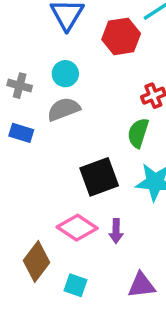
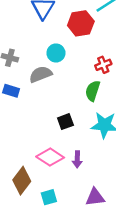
cyan circle: (65, 74) -> (56, 53), moved
black square: (99, 177) -> (65, 122), size x0.6
cyan square: (75, 285) -> (49, 197), turned -35

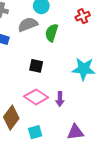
green semicircle: (93, 91) -> (52, 33), moved
black square: (65, 122) -> (36, 66), moved, turned 32

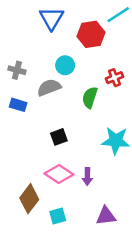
green semicircle: (52, 33) -> (90, 97), moved
black square: (36, 66) -> (59, 137), turned -32

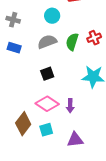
red cross: (115, 78) -> (94, 38), moved
gray semicircle: (49, 88) -> (47, 42), moved
cyan square: (58, 216) -> (46, 130), moved
purple triangle: (106, 216) -> (75, 140), moved

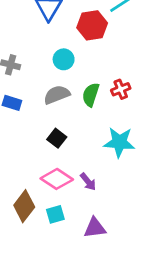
black square: (47, 74) -> (57, 138), turned -32
purple arrow: (70, 106) -> (88, 182), turned -40

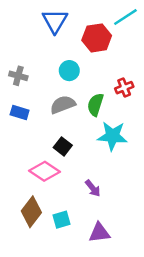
red cross: (121, 89) -> (124, 88), moved
cyan star: (119, 142) -> (112, 136), moved
pink diamond: (57, 179) -> (44, 171), moved

